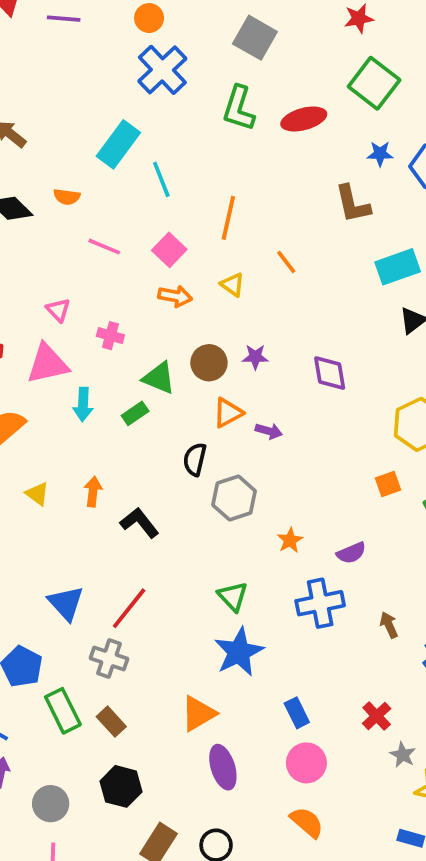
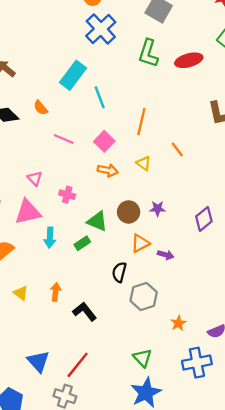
orange semicircle: (67, 197) -> (41, 108), turned 42
purple diamond: (330, 373) -> (204, 219), turned 60

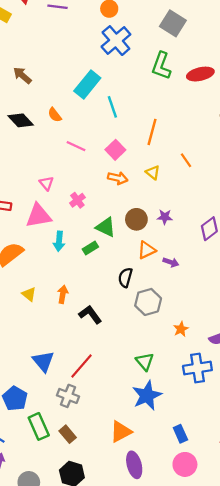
pink cross: (67, 195) -> (77, 200), turned 35

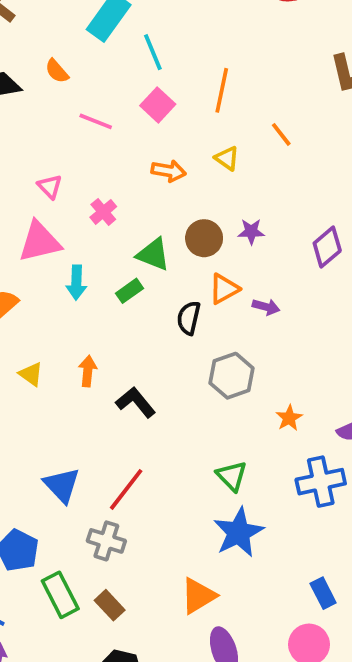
pink square: (115, 150) -> (158, 105), moved
black semicircle: (125, 277) -> (189, 318), moved
blue rectangle: (180, 434) -> (323, 593), moved

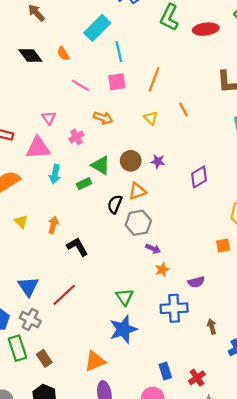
pink square: (158, 105) -> (117, 82), turned 30
orange arrow: (169, 171) -> (103, 118), moved
purple arrow: (266, 307) -> (153, 249), moved
gray hexagon: (232, 376) -> (138, 223), moved
gray cross: (106, 541) -> (30, 319), moved

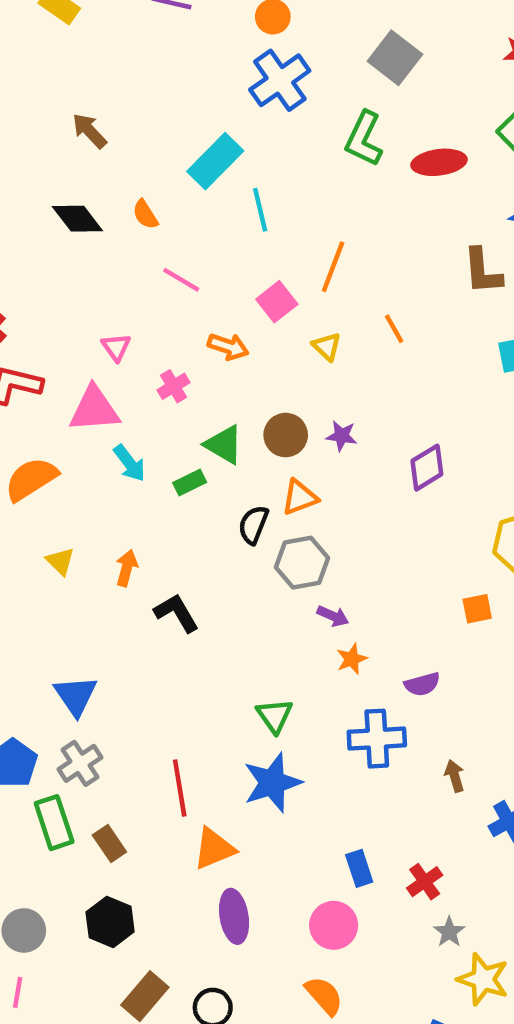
pink square: (117, 82) -> (277, 302), moved, turned -30
cyan arrow: (55, 174) -> (130, 463), turned -48
red line: (64, 295) -> (180, 788), moved, turned -56
gray cross: (30, 319) -> (80, 763), turned 30

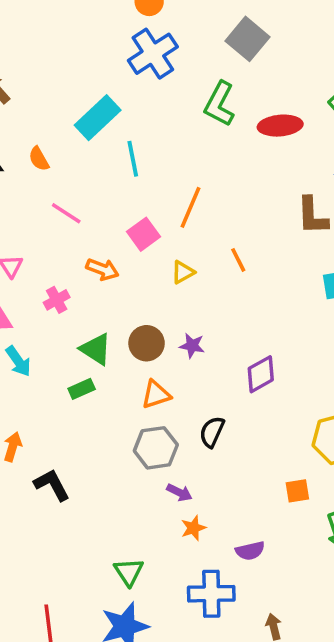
yellow triangle: (327, 346) -> (183, 272), turned 45
green rectangle: (190, 483) -> (82, 389), moved
black semicircle: (253, 525) -> (212, 432), moved

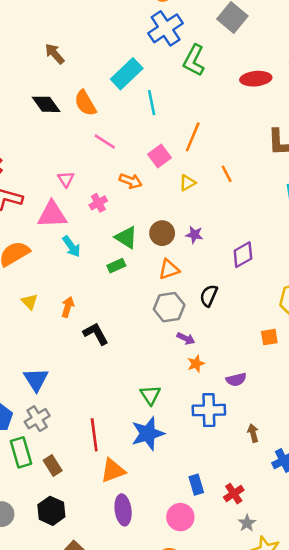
green L-shape: (220, 104) -> (194, 60), moved
orange semicircle: (39, 159) -> (85, 103), size x1.5

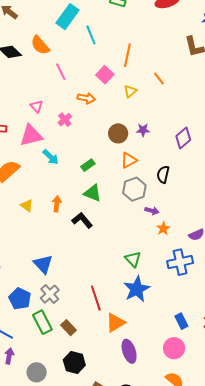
pink line: (105, 142) -> (61, 72), turned 42
green triangle: (126, 237) -> (92, 193), moved

